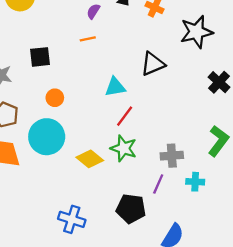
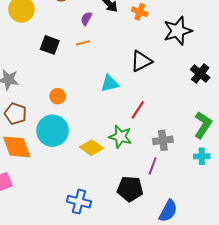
black square: (40, 57) -> (50, 45), moved, turned 30
red line: (125, 116) -> (138, 110), moved
cyan cross: (195, 182) -> (202, 156), moved

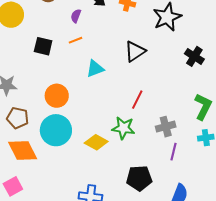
cyan triangle: (110, 83) -> (95, 69), moved
orange circle: (57, 96) -> (57, 96), size x1.5
purple line: (153, 166) -> (174, 152), moved

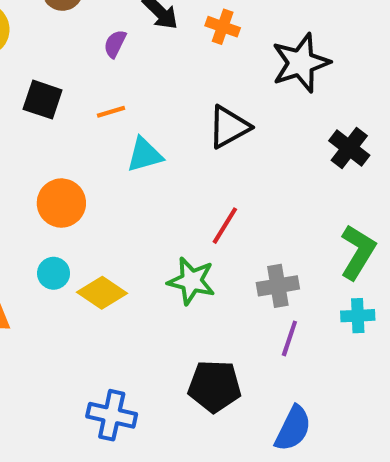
orange line: (76, 40) -> (111, 112), moved
cyan circle: (56, 130) -> (54, 273), size x0.5
yellow diamond: (96, 142) -> (102, 293), moved

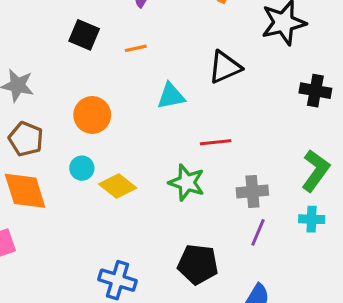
black cross: (349, 148) -> (315, 91), turned -32
cyan triangle: (145, 155) -> (171, 96), moved
red line: (225, 226) -> (216, 142), turned 48

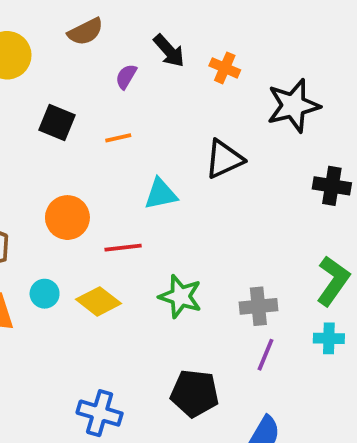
red line: (216, 142) -> (123, 248), moved
cyan circle: (82, 168) -> (45, 294), moved

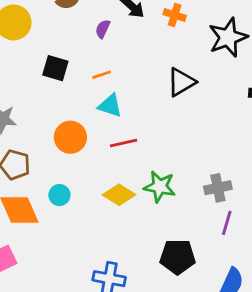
cyan triangle: (161, 194) -> (110, 106), moved, turned 36
red line: (123, 248) -> (124, 143), moved
yellow diamond: (98, 301) -> (119, 195), moved

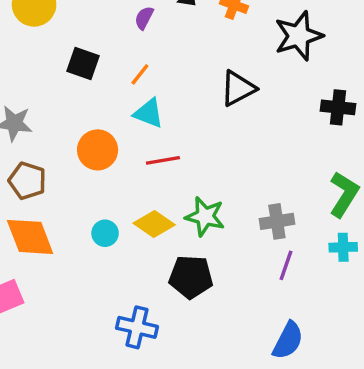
orange line: (102, 75) -> (140, 74), turned -36
cyan circle: (59, 195) -> (105, 233), moved
black pentagon: (178, 257) -> (191, 277), moved

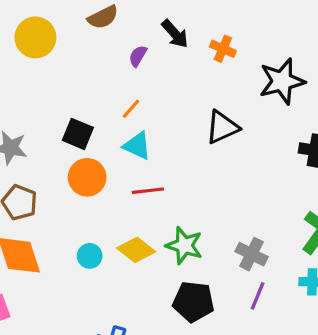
black square: (83, 63) -> (78, 134), moved
gray cross: (277, 221) -> (252, 254), turned 32
black pentagon: (191, 277) -> (193, 302), moved

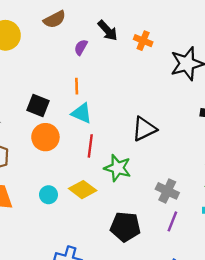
orange line: (131, 109) -> (77, 86), turned -42
black triangle: (222, 127) -> (144, 129), moved
red line: (148, 191) -> (90, 146), turned -75
green star: (184, 245) -> (118, 168), moved

